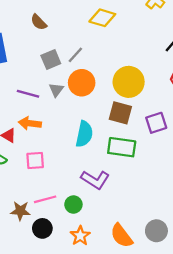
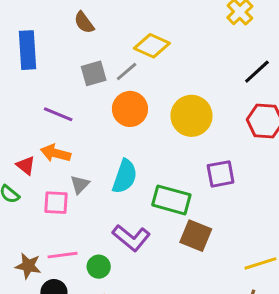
yellow diamond: (102, 18) -> (152, 46), moved
gray triangle: (56, 90) -> (80, 184), moved
brown square: (120, 113) -> (196, 236), moved

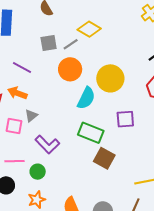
cyan semicircle: (125, 176) -> (86, 98), moved
purple L-shape: (131, 238) -> (47, 144), moved

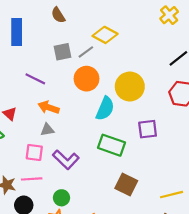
orange arrow: (17, 93) -> (49, 107), moved
gray triangle: (31, 116) -> (47, 130), turned 32
pink square: (14, 126) -> (34, 152), moved
brown square: (104, 158) -> (126, 184), moved
green circle: (38, 172) -> (61, 198), moved

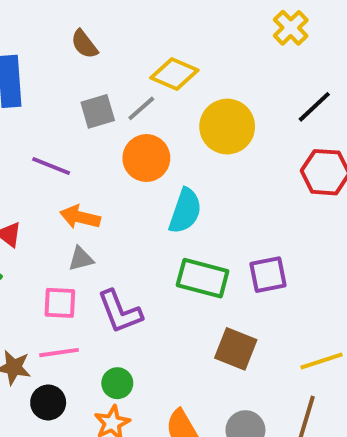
yellow circle: (130, 86) -> (227, 127), moved
purple square: (148, 129) -> (268, 275), moved
purple L-shape: (66, 160) -> (120, 312), turned 30

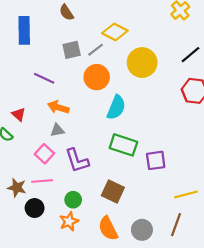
purple square: (268, 275) -> (156, 160), moved
pink square: (60, 303) -> (44, 154), turned 36
brown square: (236, 349) -> (113, 191), moved

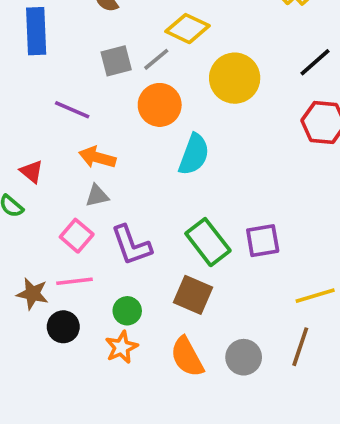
green rectangle: (123, 145) -> (208, 242), moved, turned 36

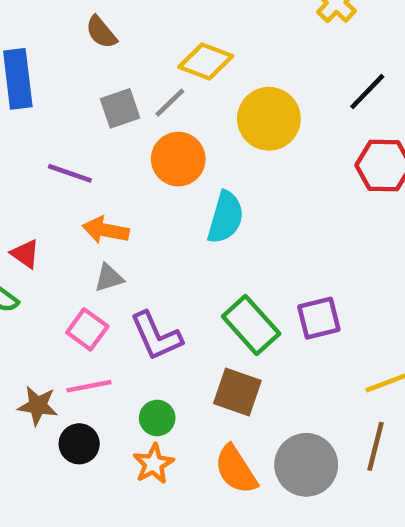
gray circle: (244, 357) -> (306, 465), size x1.4

